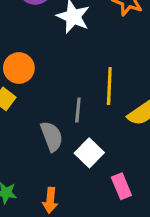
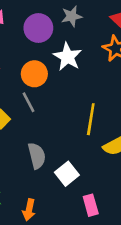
orange circle: (19, 68) -> (34, 74), moved
gray line: (78, 110) -> (28, 102), moved, turned -40

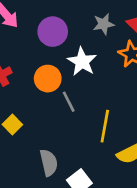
gray star: (72, 16) -> (104, 24), moved
gray line: (28, 102) -> (69, 102), moved

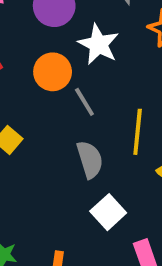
gray semicircle: (49, 163) -> (90, 160), moved

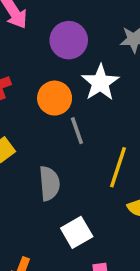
gray semicircle: (90, 160) -> (49, 183), moved

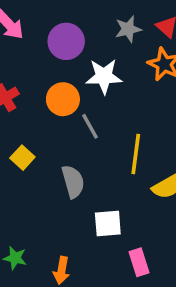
white star: (100, 83) -> (104, 76), turned -30
white square: (77, 232) -> (108, 224), turned 36

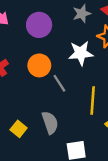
white star: (104, 76) -> (81, 53), moved
yellow square: (22, 158) -> (19, 129), moved

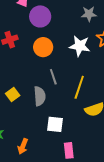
purple circle: (39, 25) -> (40, 16), moved
gray line: (59, 83) -> (53, 77), moved

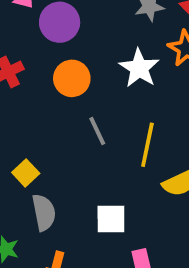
white star: (80, 46) -> (139, 68), turned 30
gray semicircle: (40, 96) -> (44, 212), moved

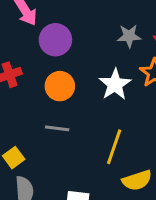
gray line: (97, 131) -> (57, 128), moved, turned -65

